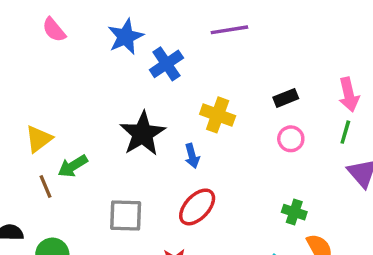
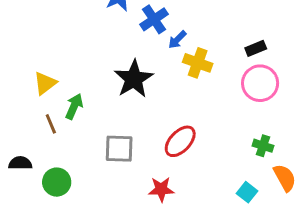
pink circle: (291, 139) -> (260, 83), size x1.6
blue arrow: (192, 156) -> (177, 40), moved, turned 60
green arrow: (73, 166) -> (74, 106), turned 145

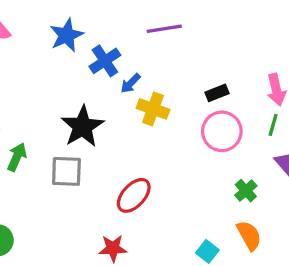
green cross: (263, 146) -> (246, 191), moved, turned 30
gray square: (119, 149) -> (66, 171), moved

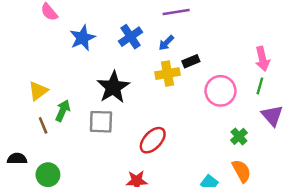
blue star: (66, 35) -> (82, 38), moved
blue arrow: (131, 83) -> (166, 43), moved
black rectangle: (217, 93) -> (191, 61), moved
yellow cross: (153, 109) -> (167, 74), turned -30

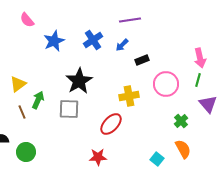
yellow cross: (167, 74) -> (129, 96), moved

